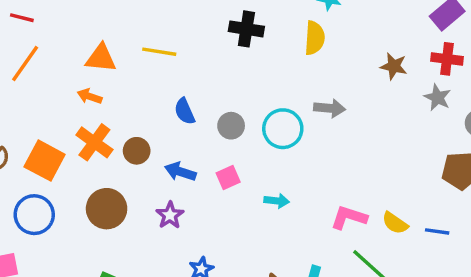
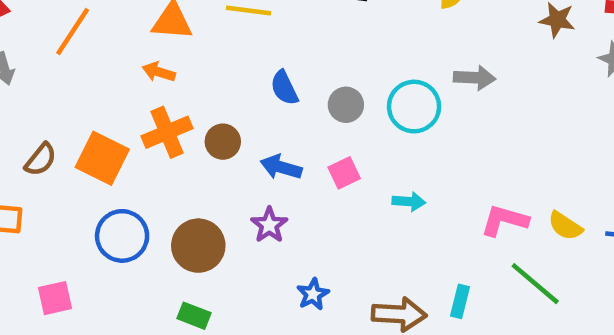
orange cross: (94, 142) -> (167, 132), turned 33
brown circle: (107, 209) -> (198, 246), moved
blue circle: (34, 215) -> (122, 236), moved

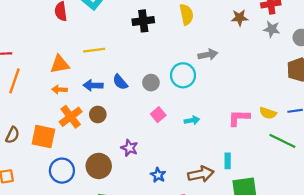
brown semicircle: (41, 160) -> (12, 135), moved
blue arrow: (281, 167) -> (93, 85), moved
green line: (535, 284) -> (282, 141), moved

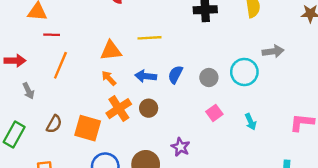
blue semicircle: (120, 82) -> (175, 75), turned 63
orange arrow: (60, 90) -> (109, 78), turned 40
cyan arrow: (192, 120) -> (251, 122), turned 72

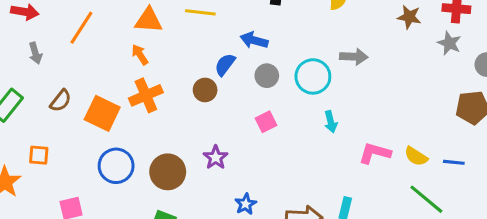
blue arrow: (146, 76) -> (254, 40), moved
brown circle: (149, 108) -> (205, 90), moved
cyan arrow: (251, 122) -> (331, 122), moved

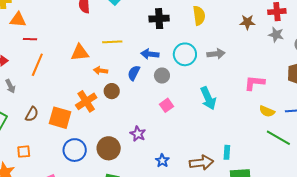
orange arrow: (140, 55) -> (101, 71), moved, turned -40
cyan circle: (313, 76) -> (185, 54), moved
brown circle: (205, 90) -> (112, 91), moved
cyan arrow: (331, 122) -> (208, 98), size x1.6
pink L-shape: (375, 153) -> (254, 83), moved

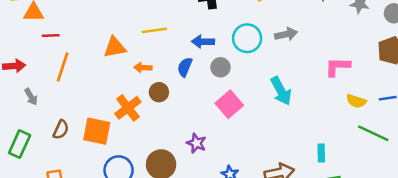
pink square: (167, 105) -> (229, 104), size x1.5
cyan rectangle: (227, 152) -> (321, 153), moved

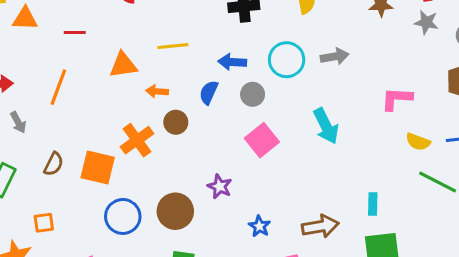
red line: (51, 36) -> (75, 32), moved

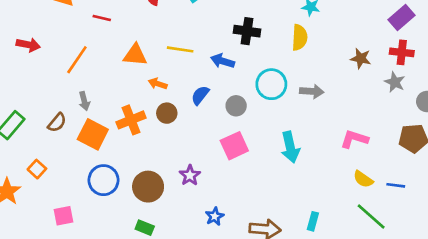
blue arrow: (232, 62) -> (223, 61), moved
gray arrow: (18, 122) -> (84, 101), moved
orange square: (44, 223) -> (37, 169), turned 36

